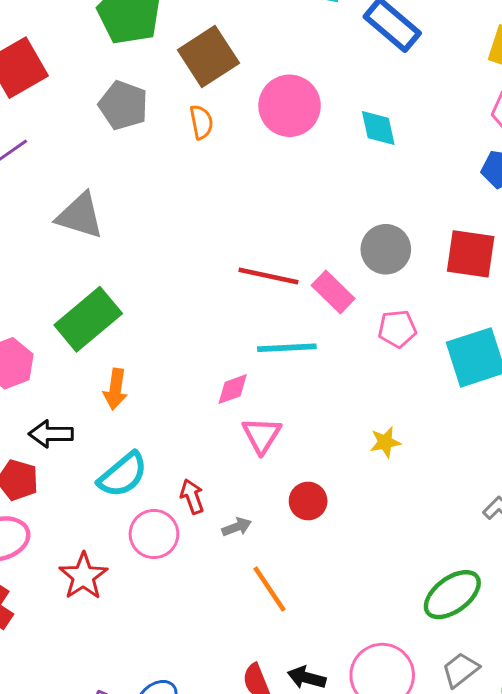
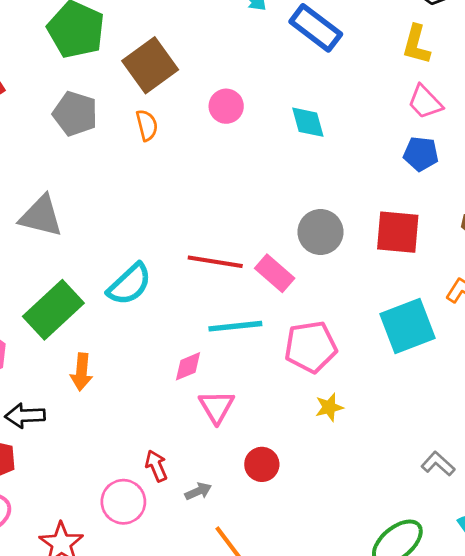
pink circle: (290, 106) -> (226, 106), size x0.6
pink pentagon: (397, 329) -> (311, 347), moved, size x1.5
cyan semicircle: (123, 475) -> (129, 284), moved

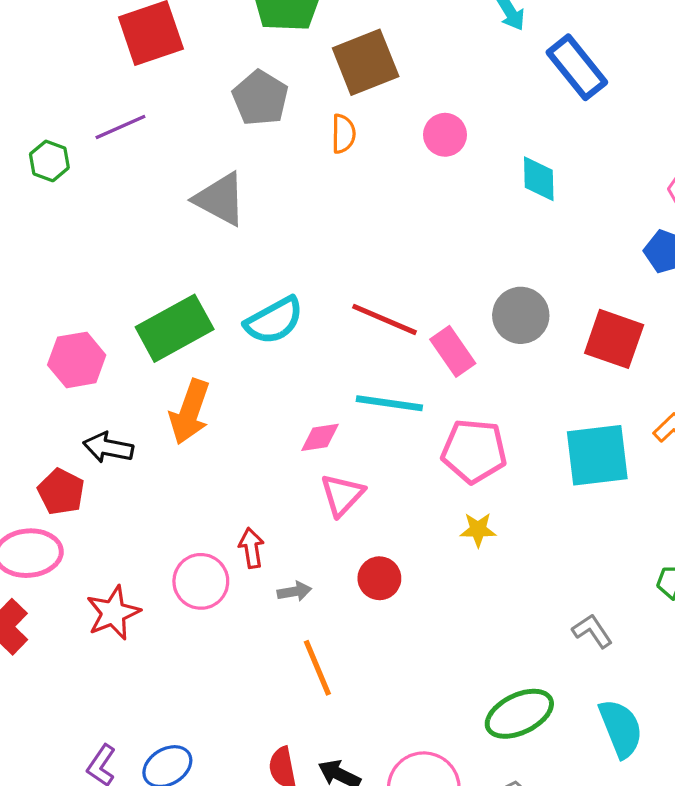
gray triangle: (41, 216) -> (220, 199), moved
orange arrow: (81, 372) -> (190, 412), size x1.4

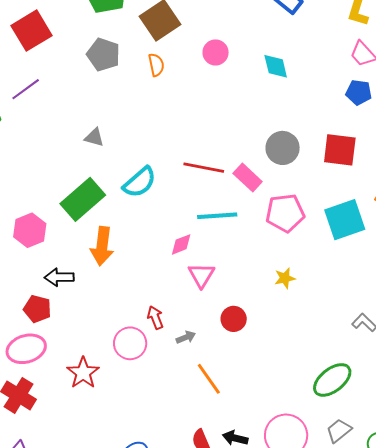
gray triangle: (220, 199) -> (94, 137), moved, size x0.6
pink pentagon: (474, 451) -> (285, 213), moved

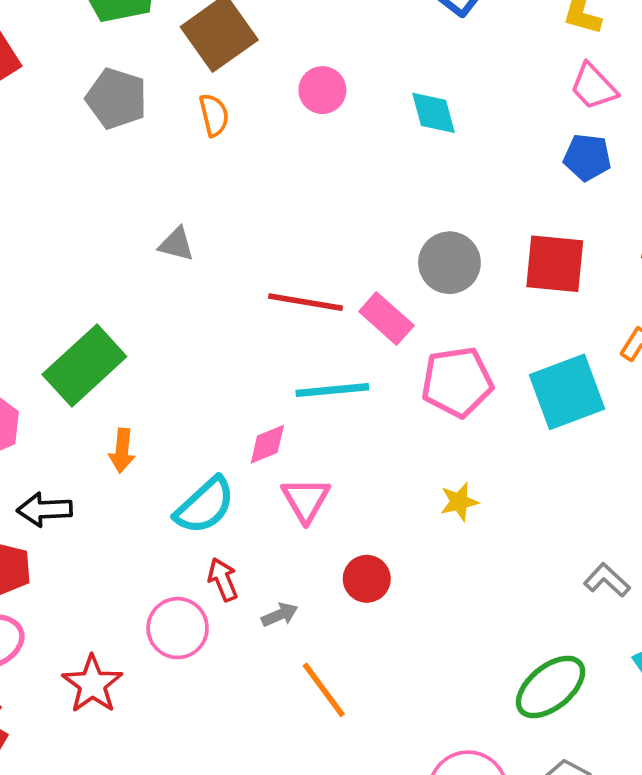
gray triangle: (94, 137) -> (176, 244), moved
cyan semicircle: (140, 182) -> (205, 506), moved
orange arrow: (102, 246) -> (122, 451), size x0.6

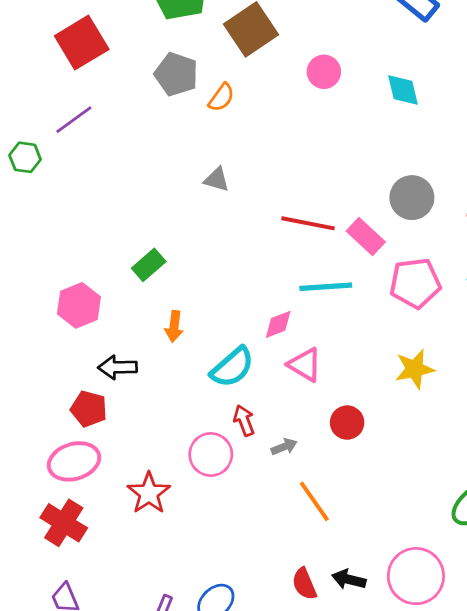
orange semicircle: (214, 115) -> (221, 97), moved, turned 48
green rectangle: (84, 365) -> (149, 265), size x0.6
pink triangle: (306, 500) -> (305, 365), turned -30
yellow star: (459, 502) -> (415, 369), size x1.4

